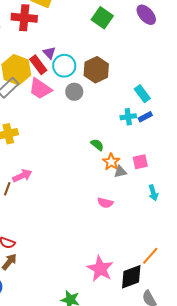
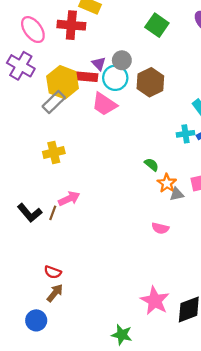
red rectangle: (38, 65) -> (87, 77), turned -48
pink trapezoid: (40, 89) -> (104, 104), moved
gray circle: (74, 92) -> (122, 60), moved

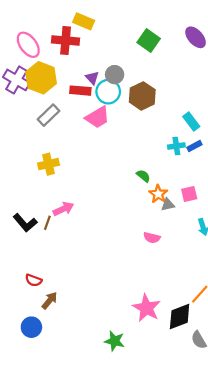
yellow hexagon: (63, 82) -> (41, 78), moved
pink trapezoid: (104, 104) -> (97, 117), turned -65
red semicircle: (53, 272) -> (34, 280), moved

